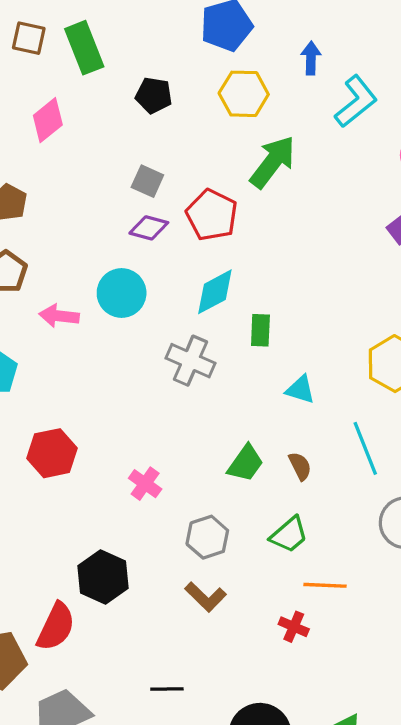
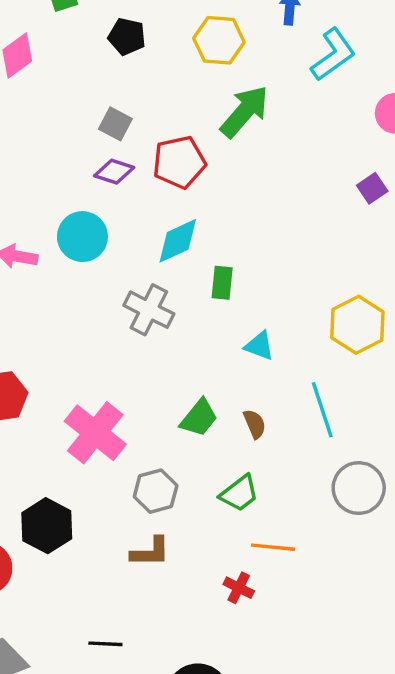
red pentagon: (212, 215) -> (179, 162), turned 30
pink cross: (145, 484) -> (95, 433), size x1.8
brown L-shape: (206, 597) -> (150, 552), turned -48

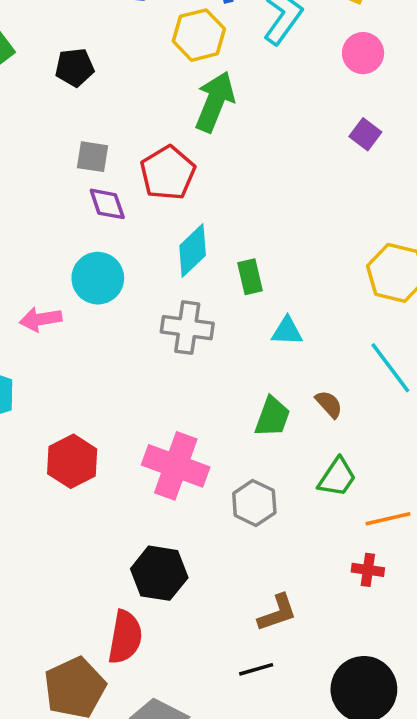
yellow hexagon: (219, 40) -> (199, 35), moved
purple diamond: (114, 172) -> (107, 204), turned 72
cyan triangle: (259, 346) -> (287, 331), moved
brown L-shape: (150, 552) -> (277, 613), moved

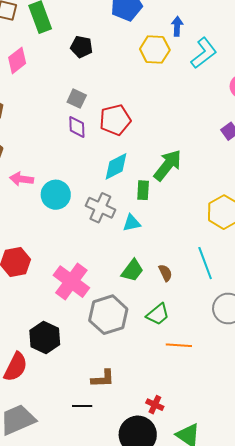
green arrow: (215, 102) -> (168, 165), moved
cyan circle: (98, 278) -> (56, 195), moved
cyan triangle: (287, 331) -> (132, 223), moved, turned -30
gray hexagon: (254, 503) -> (108, 315), size x1.5
red cross: (368, 570) -> (155, 405), moved

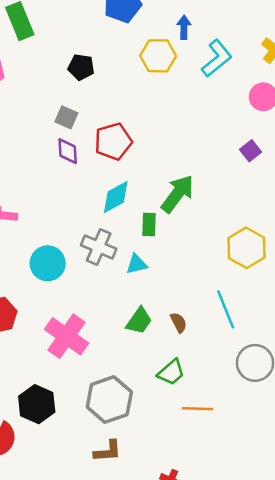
black pentagon: (82, 47) -> (81, 67), moved
cyan circle: (56, 195) -> (48, 263), moved
gray hexagon: (108, 315) -> (109, 400), moved

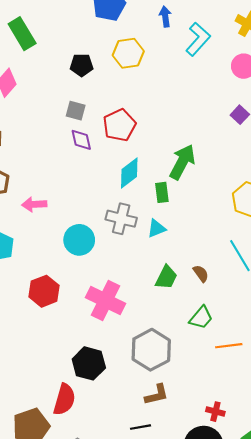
yellow hexagon: (158, 56) -> (128, 53), moved

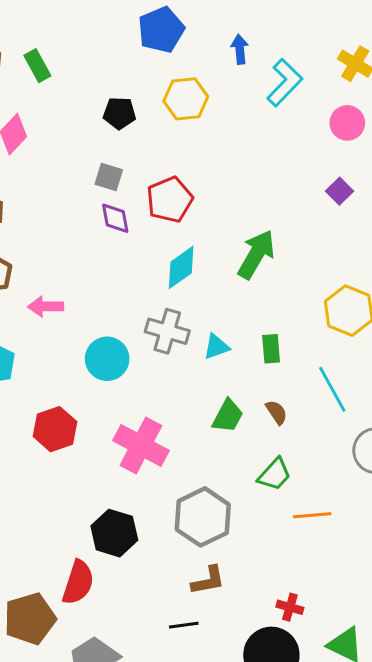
green rectangle: (22, 34) -> (37, 66), size x0.7
green rectangle: (162, 192) -> (271, 349), moved

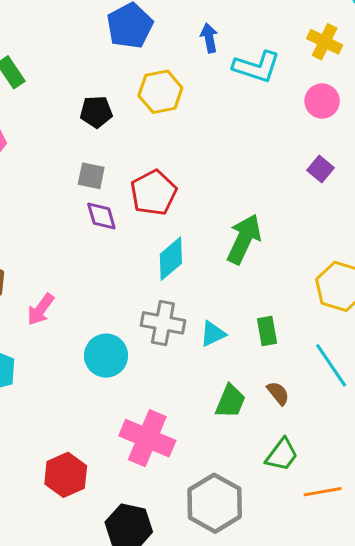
cyan L-shape: (285, 83) -> (256, 67), turned 69
pink arrow: (46, 307) -> (41, 309), turned -48
red hexagon: (55, 429) -> (66, 475), moved

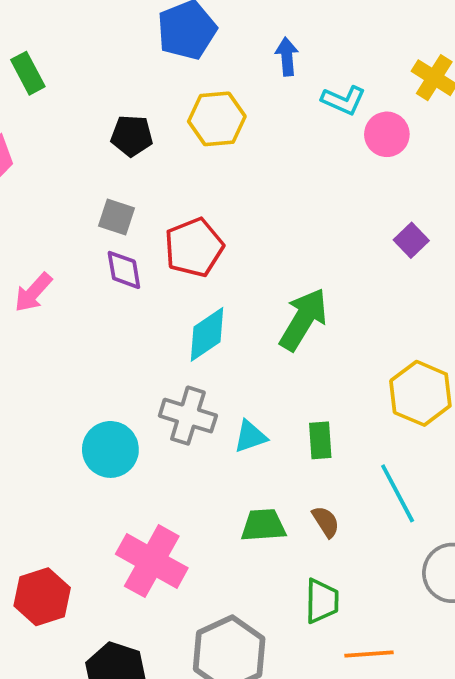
cyan L-shape: (256, 67) -> (343, 100), size x0.7
pink circle: (322, 101) -> (387, 134), moved
pink arrow: (41, 309) -> (33, 292), moved
green trapezoid: (230, 401) -> (263, 525), turned -123
green trapezoid: (282, 455) -> (322, 601), turned -42

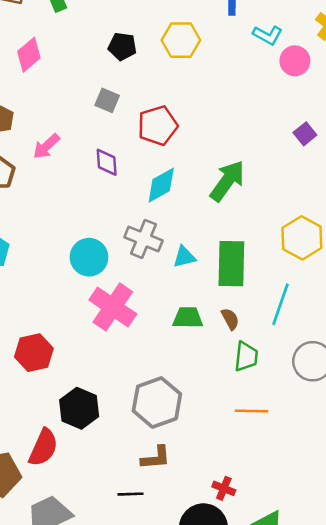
purple diamond: (124, 270) -> (107, 162), moved
green rectangle: (320, 440) -> (231, 264), size x1.8
cyan line: (398, 493) -> (280, 304), turned 42
pink cross: (152, 561) -> (113, 307), moved
green trapezoid: (322, 601) -> (246, 356), moved

